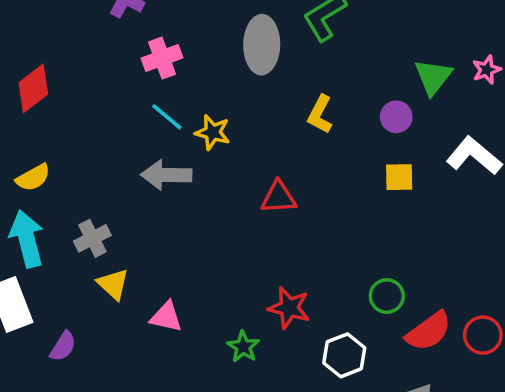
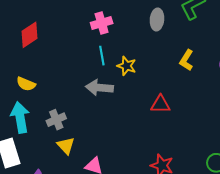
gray ellipse: (262, 45) -> (157, 19), size x0.7
cyan line: (167, 117) -> (102, 56), turned 36
yellow semicircle: (33, 178) -> (26, 84), turned 48

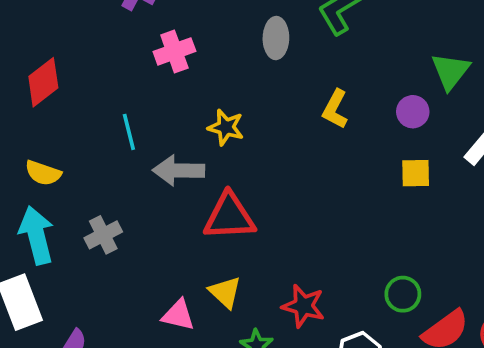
cyan line: (102, 56) -> (129, 132), moved
red triangle: (160, 104) -> (229, 217), moved, size x1.4
yellow triangle: (66, 146) -> (225, 292), moved

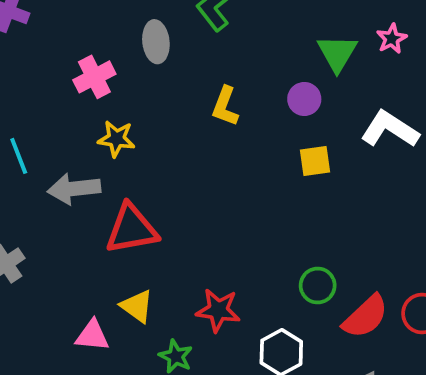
pink cross: (174, 51) -> (94, 77), moved

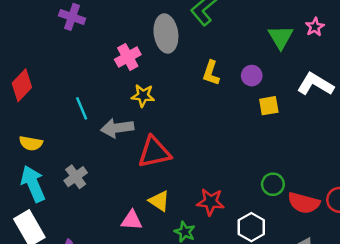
gray ellipse: (156, 42) -> (166, 34), size x1.4
purple circle: (304, 99) -> (252, 76), moved
red semicircle: (365, 317) -> (304, 203), turned 60

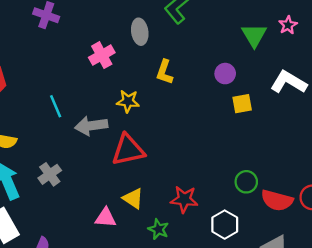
gray ellipse: (166, 34) -> (140, 32), size x0.7
yellow L-shape: (211, 73) -> (164, 72), moved
yellow star: (143, 96) -> (128, 101), moved

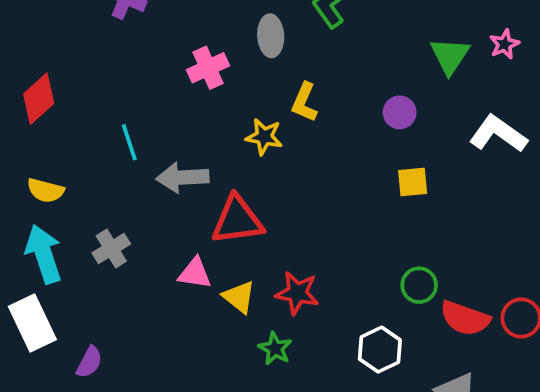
yellow star: (128, 101) -> (264, 137), moved
yellow square: (242, 104) -> (413, 182), moved
red star: (184, 199) -> (297, 293), moved
pink triangle: (106, 218) -> (195, 273), moved

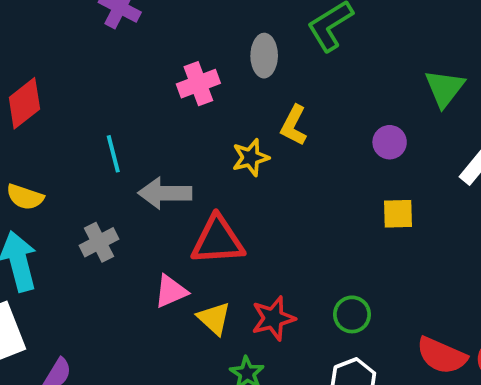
yellow star: (264, 137) -> (251, 157), turned -30
gray cross: (111, 248) -> (99, 242), moved
pink triangle: (195, 273) -> (171, 291), turned -36
green circle: (419, 285) -> (352, 314), moved
red star: (297, 293) -> (273, 318), turned -30

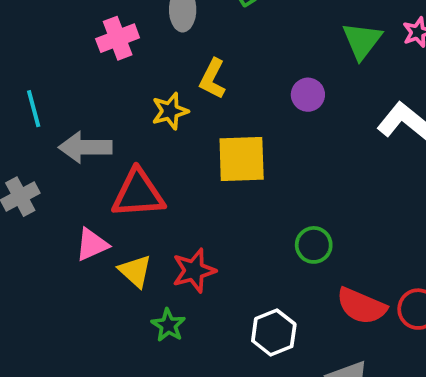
yellow square: (398, 214) -> (242, 159), moved, size x1.6
green circle: (352, 314) -> (314, 245), moved

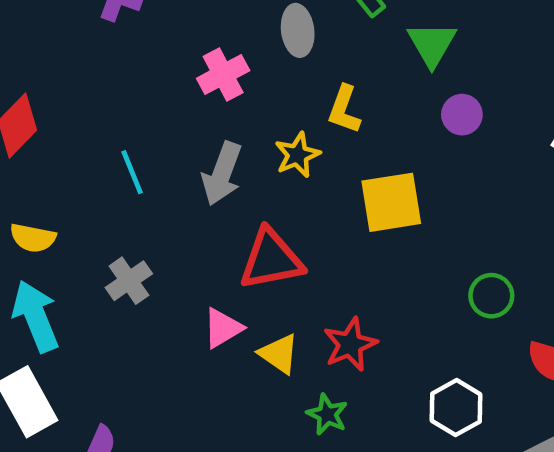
green triangle: (362, 41) -> (432, 44), moved
gray arrow: (85, 147) -> (222, 174), moved, turned -63

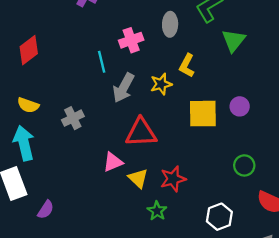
purple circle: (462, 115) -> (240, 106), moved
cyan line: (132, 172) -> (102, 62), moved
gray cross: (129, 281) -> (73, 118), moved

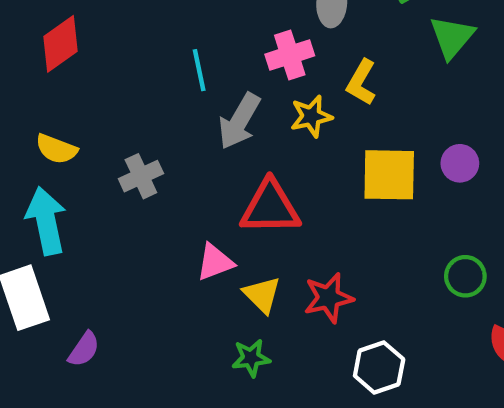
pink cross: (131, 40) -> (290, 55), moved
green star: (157, 211) -> (251, 358), moved, turned 30
white hexagon: (219, 217) -> (379, 368), moved

